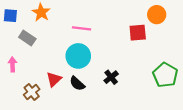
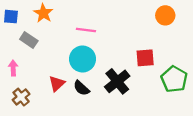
red square: (138, 33) -> (145, 58), moved
black cross: (111, 77) -> (117, 81), size x1.6
brown cross: (32, 92) -> (21, 97), moved

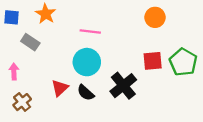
orange circle: (165, 15) -> (155, 17), moved
green pentagon: (174, 79) -> (183, 62), moved

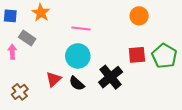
pink arrow: (14, 71) -> (12, 52), moved

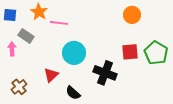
pink line: (81, 29) -> (59, 23), moved
black cross: (111, 77) -> (105, 73), turned -30
black semicircle: (77, 83) -> (73, 93), moved

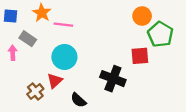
cyan circle: (74, 53) -> (64, 57), moved
green pentagon: (156, 53) -> (160, 34), moved
brown cross: (19, 87) -> (35, 91), moved

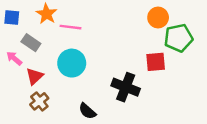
green pentagon: (160, 34) -> (178, 38), turned 30
pink arrow: (13, 53) -> (14, 58), turned -48
red triangle: (55, 81) -> (35, 76), moved

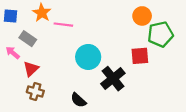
cyan circle: (72, 63) -> (88, 57), moved
black cross: (126, 87) -> (113, 79), turned 30
brown cross: (39, 101) -> (35, 91), turned -35

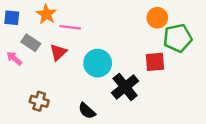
red triangle: (31, 69) -> (58, 52), moved

